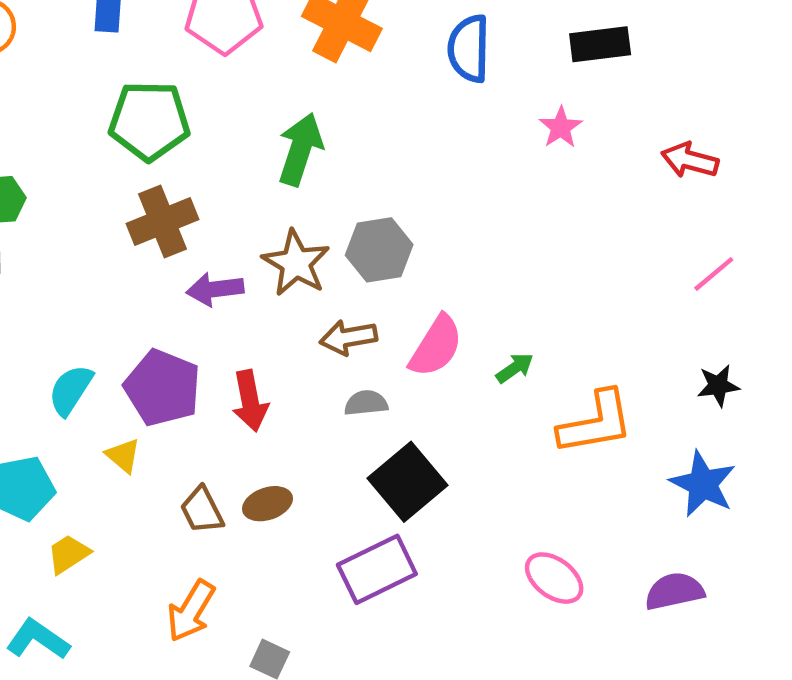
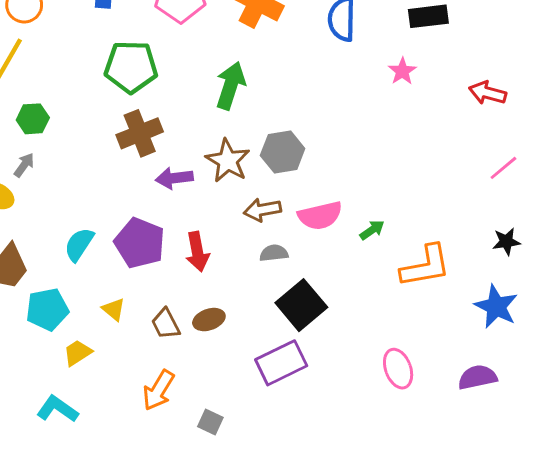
pink semicircle: (436, 346) -> (320, 216), turned 45
yellow triangle: (123, 456) -> (114, 309), moved
pink ellipse: (554, 578) -> (398, 369), turned 33

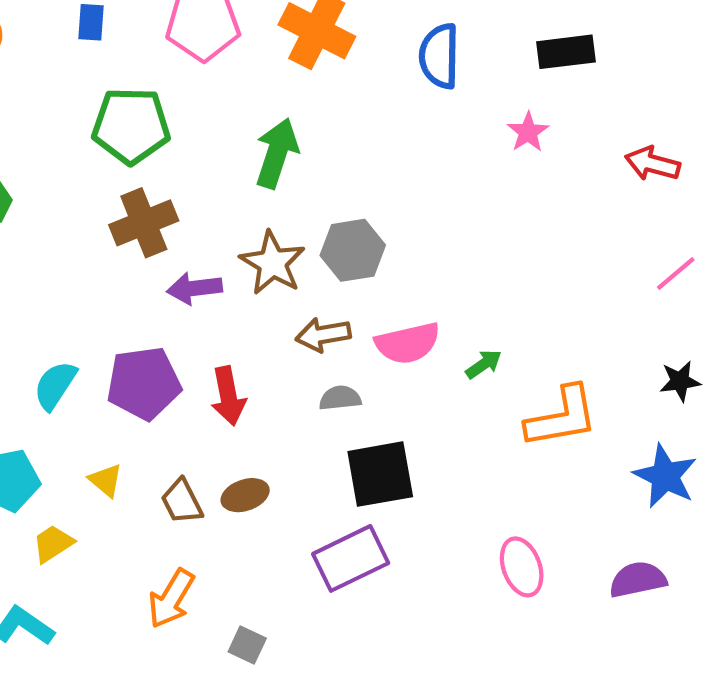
purple pentagon: (140, 243) -> (144, 383), turned -30
black square: (301, 305) -> (380, 474), turned 30

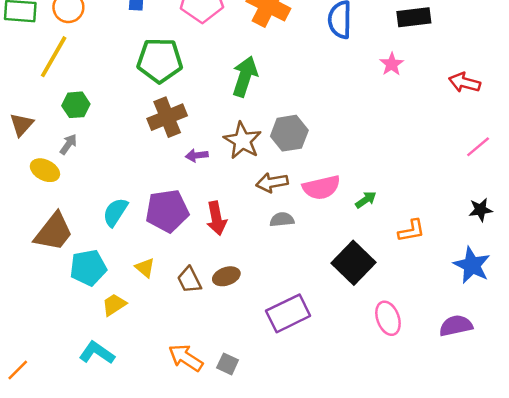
purple arrow: (194, 288) -> (197, 155), size x0.7
orange L-shape: (562, 417) -> (411, 231), size x0.6
black square: (380, 474) -> (353, 263), moved, turned -36
orange arrow: (171, 599) -> (186, 358), moved, turned 92

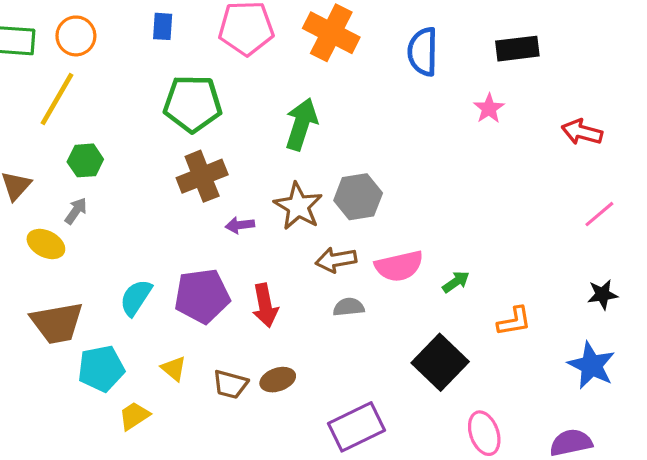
brown trapezoid: (54, 232) -> (57, 323), turned 42
brown trapezoid: (189, 280) -> (230, 384), turned -48

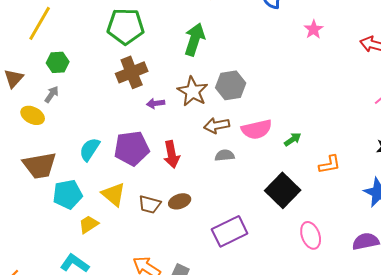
yellow triangle: (174, 369) -> (114, 194), size x1.5

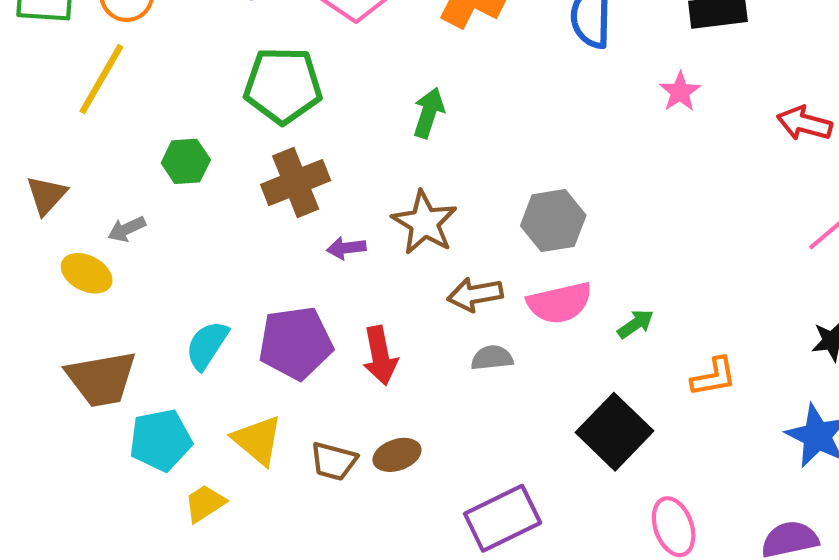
green arrow: (195, 39) -> (429, 113), size x0.7
green hexagon: (58, 62) -> (186, 161), moved
gray hexagon: (231, 85) -> (553, 221), moved
gray arrow: (52, 94) -> (127, 229), turned -150

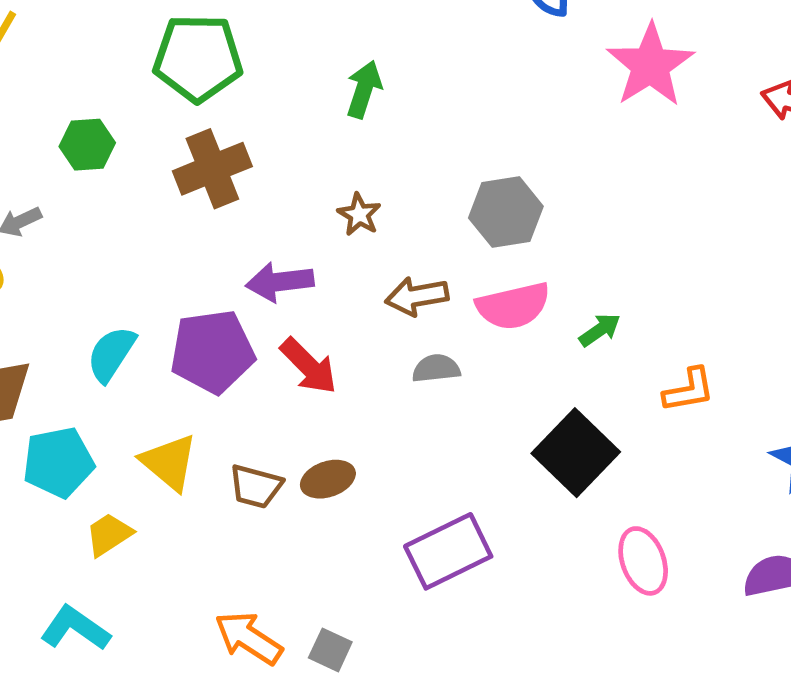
pink star: (680, 92) -> (650, 65), size x1.8
brown star: (424, 223) -> (359, 214), size x0.6
purple arrow: (346, 248) -> (280, 282), moved, size x1.5
red arrow: (380, 356) -> (309, 366), turned -34

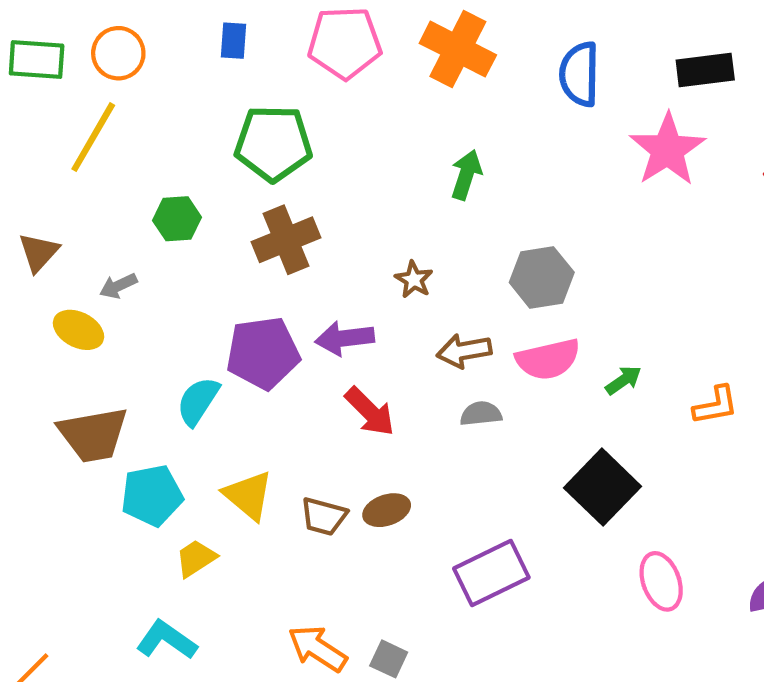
green arrow: (364, 89) -> (466, 175), moved
purple pentagon: (212, 352) -> (263, 353), moved
orange L-shape: (689, 390) -> (716, 405), moved

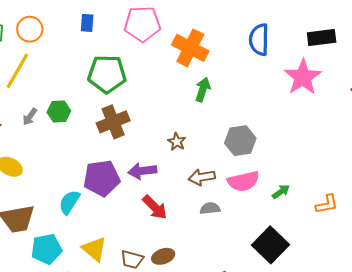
orange cross: (458, 49) -> (190, 48), moved
gray arrow: (118, 286) -> (30, 117), moved, turned -30

